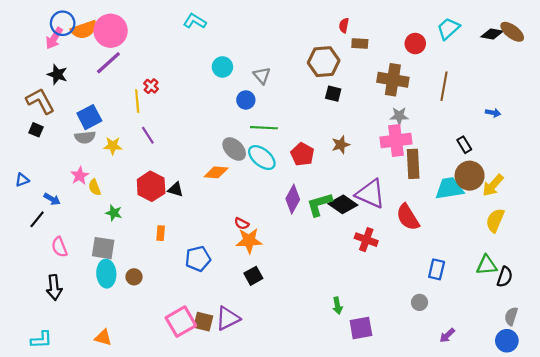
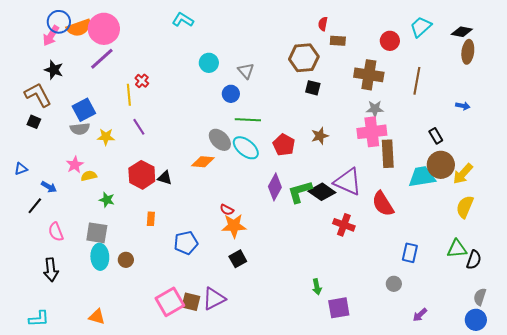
brown ellipse: (512, 32) -> (468, 52), moved, turned 60
yellow semicircle: (95, 187) -> (89, 176), turned 98

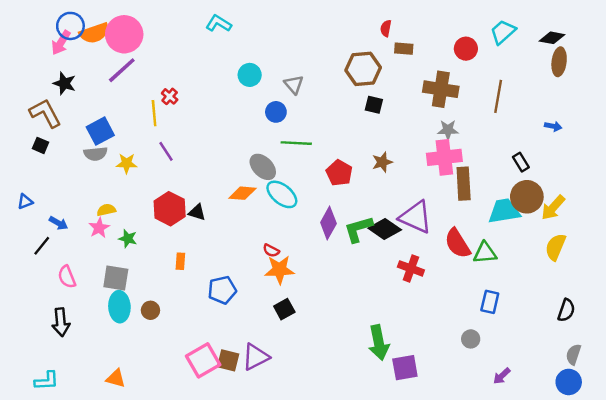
cyan ellipse: (246, 148) -> (282, 194), moved
pink star: (75, 165) -> (99, 228), moved
green triangle: (457, 249) -> (485, 253), moved
green arrow: (317, 287) -> (379, 343), size x1.8

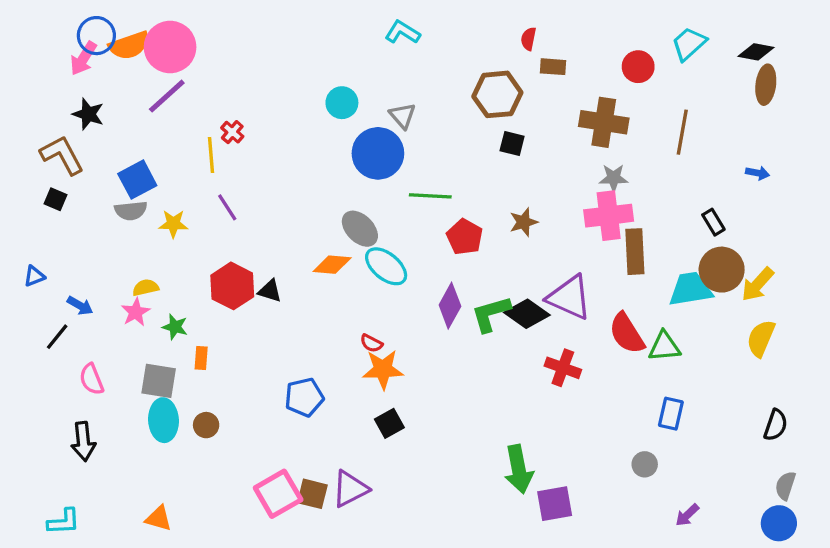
cyan L-shape: (219, 24) -> (402, 32), moved
blue circle: (276, 112) -> (378, 153), size x1.8
green line: (296, 143) -> (430, 196), moved
orange rectangle: (180, 261) -> (201, 358), moved

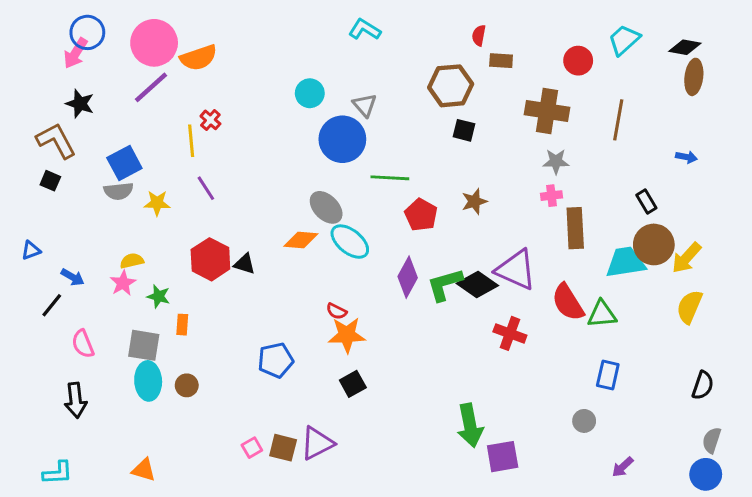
orange semicircle: (129, 45) -> (199, 58), moved
pink cross: (609, 216) -> (551, 196), size x0.5
pink square: (278, 494) -> (252, 448), size x0.5

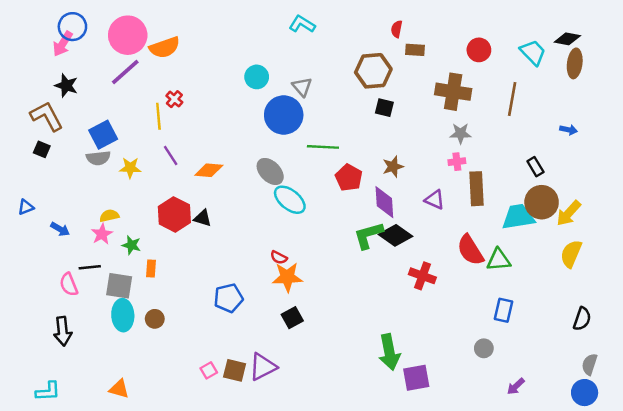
cyan trapezoid: (624, 40) -> (533, 52), moved, turned 88
orange diamond: (301, 240) -> (209, 170), moved
purple triangle: (516, 270) -> (435, 200), moved, size x0.6
purple diamond: (408, 277) -> (384, 202), moved, turned -32
black line: (52, 305) -> (90, 267), moved, turned 45

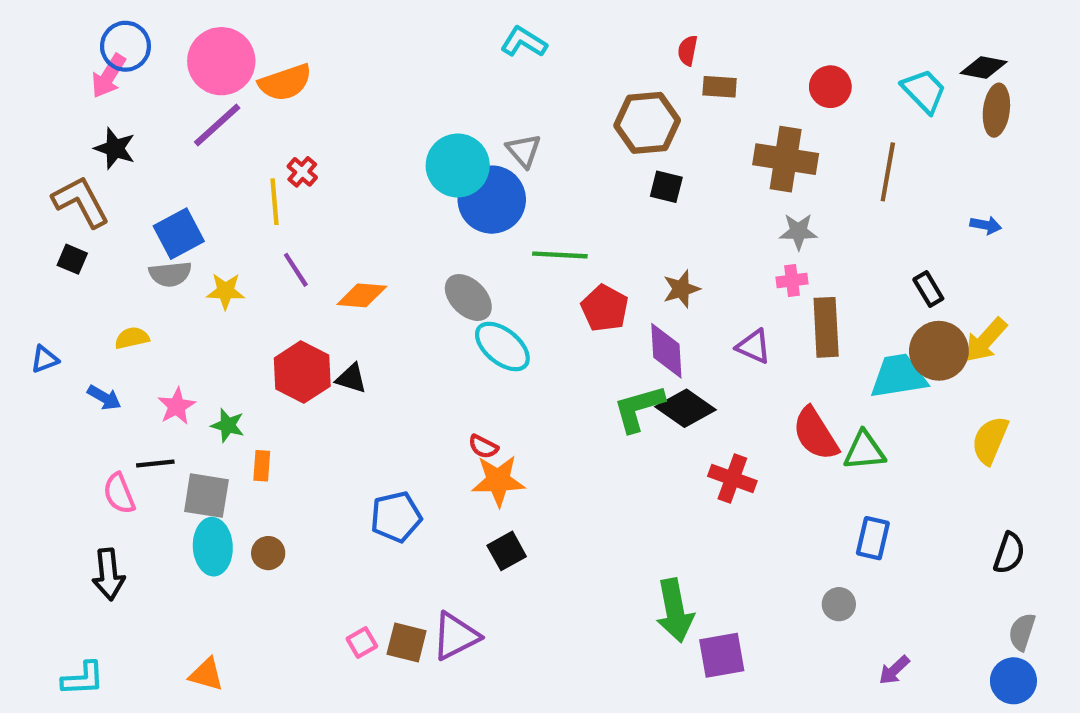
cyan circle: (257, 77) -> (458, 165), moved, size x1.5
yellow arrow: (569, 213) -> (986, 340), moved
yellow semicircle: (109, 216) -> (132, 338), moved

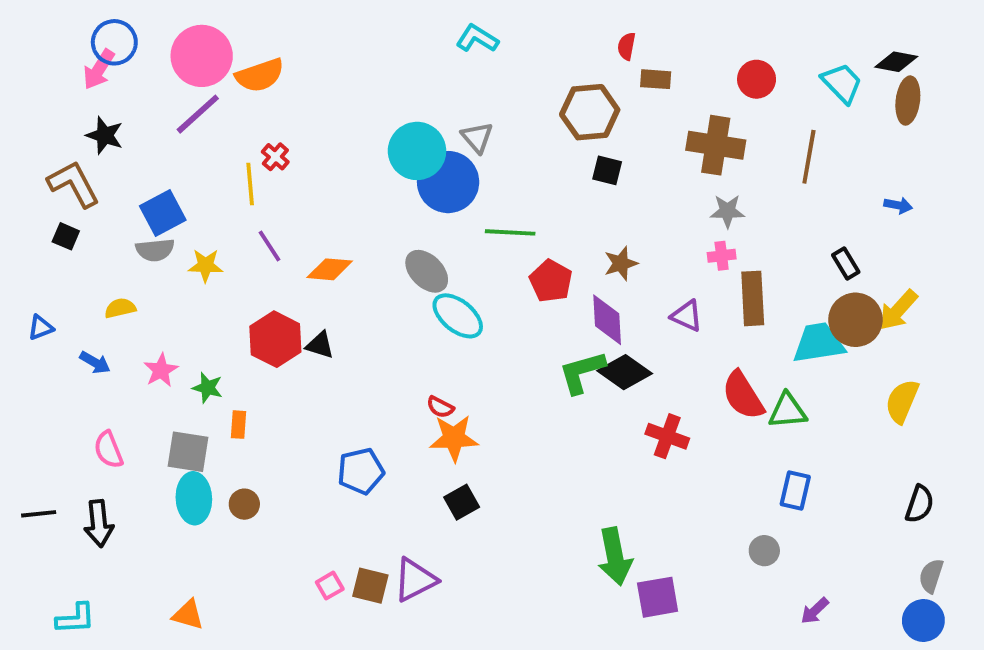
black line: (155, 464) -> (39, 514), moved

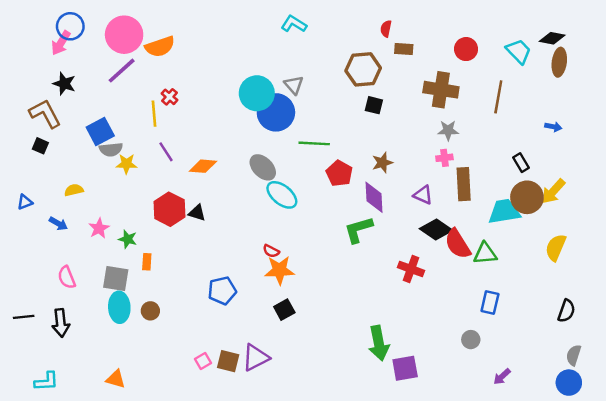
gray semicircle: (155, 250) -> (111, 149), moved
black diamond: (625, 372) -> (436, 230), moved

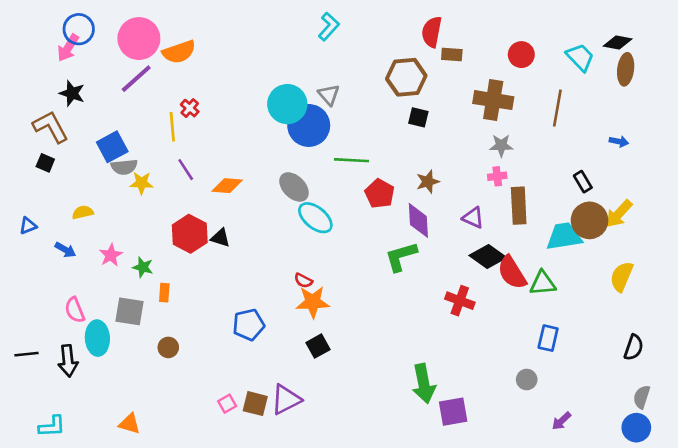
cyan L-shape: (294, 24) -> (329, 26), turned 100
red semicircle: (386, 29) -> (432, 32), size x1.6
cyan ellipse: (119, 307) -> (97, 338), moved

